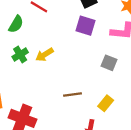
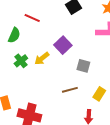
purple square: (85, 26) -> (63, 45), moved, turned 36
gray square: (109, 63) -> (83, 66), moved

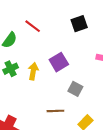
yellow arrow: (42, 59) -> (33, 71), turned 126

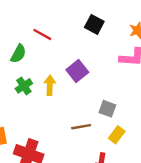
black square: (79, 24) -> (94, 24), turned -35
gray square: (75, 89) -> (107, 109), moved

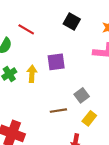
purple square: (77, 71) -> (56, 62), turned 30
gray square: (107, 109) -> (82, 95), turned 32

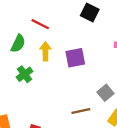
yellow arrow: (32, 74) -> (45, 51), moved

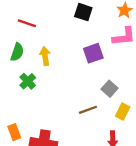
red line: (40, 24) -> (27, 23), moved
purple square: (75, 58) -> (93, 53), moved

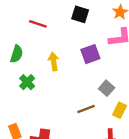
red line: (27, 23) -> (38, 24), moved
yellow arrow: (45, 56) -> (54, 61), moved

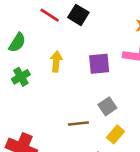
black square: (80, 14) -> (78, 15), moved

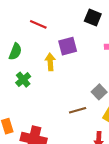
black square: (78, 15) -> (93, 18), moved
purple square: (99, 64) -> (68, 46), moved

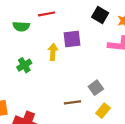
red line: (38, 24) -> (47, 14), turned -42
green semicircle: (15, 52) -> (21, 26), moved, turned 63

